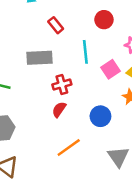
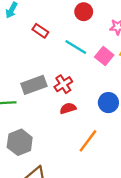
cyan line: (85, 52) -> (76, 47), turned -35
gray rectangle: (40, 58) -> (34, 85), moved
red semicircle: (59, 110) -> (68, 108), turned 56

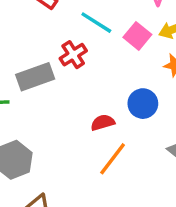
red cross: (63, 84) -> (73, 55), moved
red semicircle: (68, 108) -> (103, 122), moved

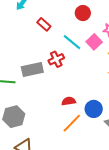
pink square: (137, 36) -> (94, 42), moved
blue circle: (143, 104) -> (94, 109), moved

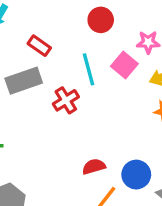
cyan line: (72, 42) -> (89, 69), turned 42
gray rectangle: (32, 69) -> (24, 81), moved

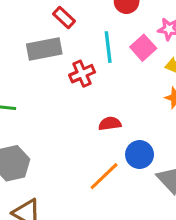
red semicircle: (94, 166) -> (110, 124), moved

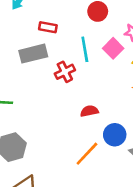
red rectangle: (64, 17) -> (48, 27), turned -30

